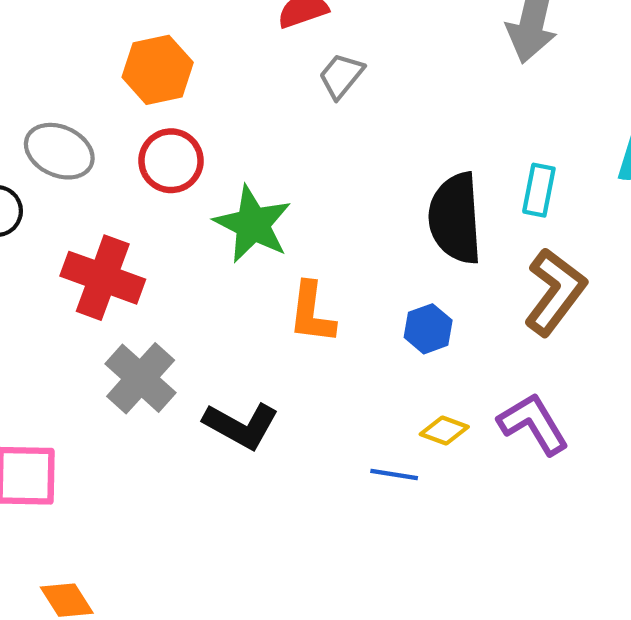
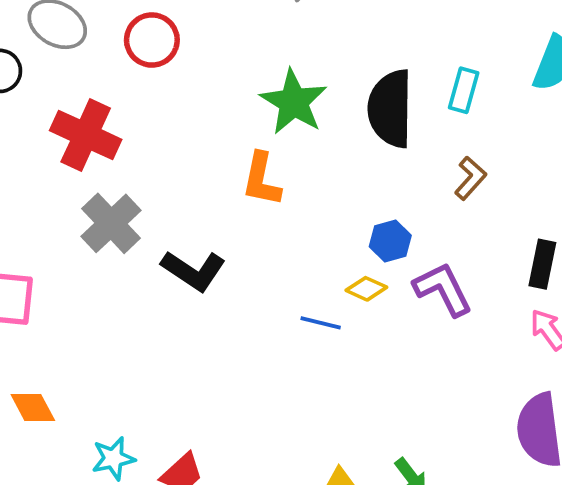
green star: (253, 224) -> (294, 102), moved
brown L-shape: (555, 292) -> (470, 178), size x0.6
blue hexagon: (428, 329) -> (390, 241), moved

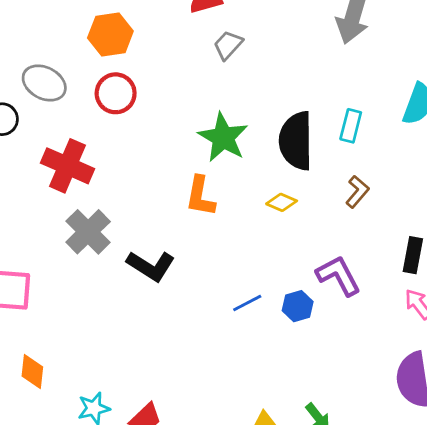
blue hexagon: (390, 241) -> (298, 306), moved
yellow diamond: (366, 289) -> (282, 202), moved
blue line: (321, 323) -> (247, 303), turned -40
orange diamond: (33, 408) -> (32, 372), turned 36

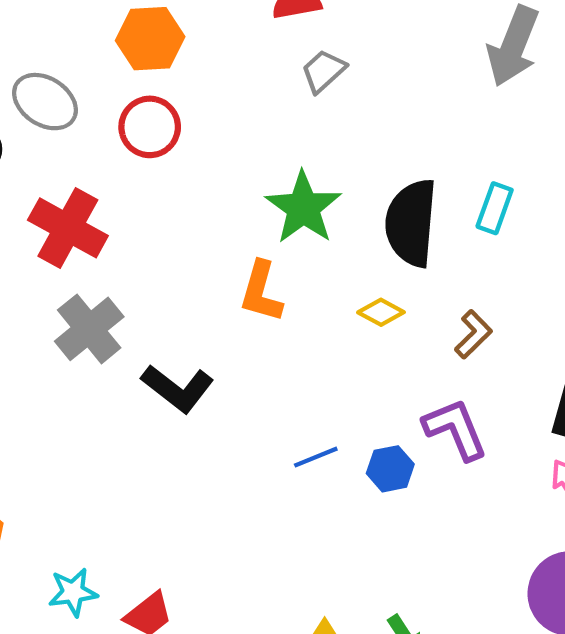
brown L-shape: (357, 192) -> (473, 334), moved

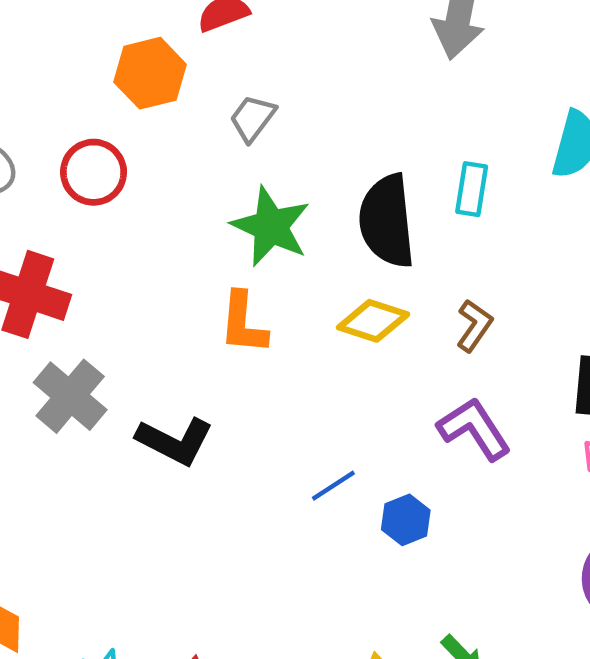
orange hexagon: (150, 39) -> (150, 73), moved
gray trapezoid: (324, 71) -> (253, 118), moved
yellow diamond: (381, 312) -> (373, 321), size x1.4
blue hexagon: (390, 469) -> (406, 520), moved

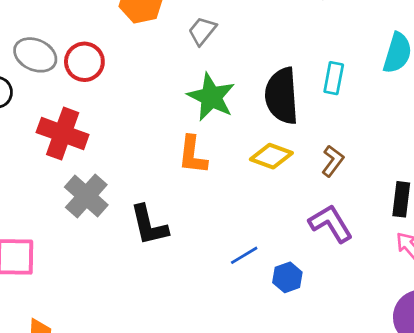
red circle: (94, 172) -> (84, 62), moved
black L-shape: (175, 441) -> (149, 225), turned 48

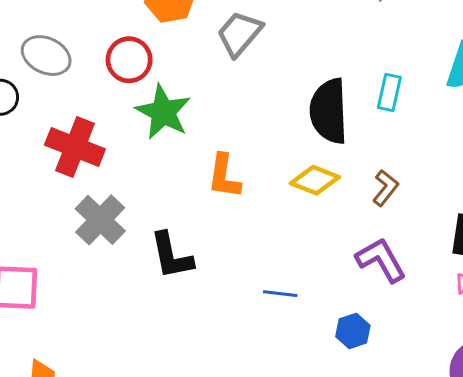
gray trapezoid: (202, 31) -> (239, 34), size x1.4
red circle: (84, 62) -> (129, 60), moved
green star: (211, 97) -> (163, 112), moved
blue line: (244, 255) -> (280, 294), turned 36
blue hexagon: (287, 277) -> (353, 331), moved

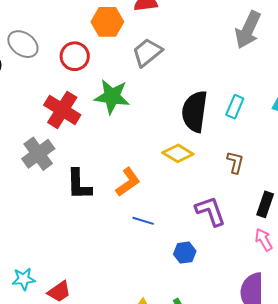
green star: (163, 112) -> (112, 96), moved, turned -30
red cross: (75, 147) -> (62, 110), moved
orange L-shape: (224, 176) -> (128, 182), moved, turned -144
brown L-shape: (385, 188) -> (235, 162), moved, turned -35

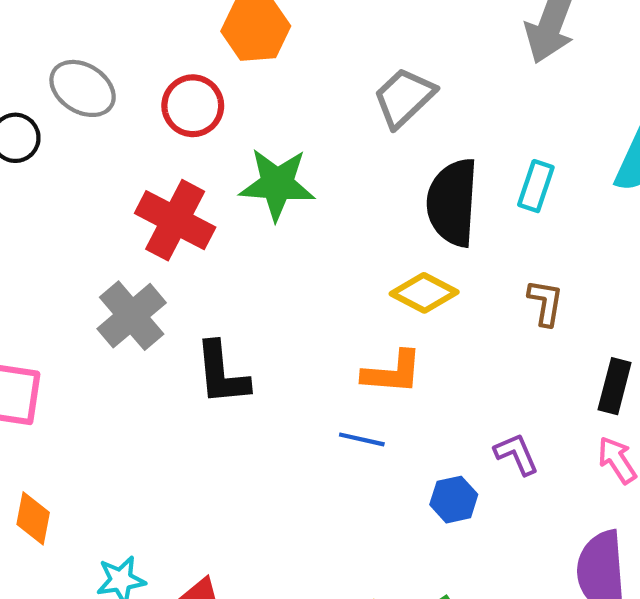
gray trapezoid: (147, 52) -> (404, 97), moved
orange L-shape: (128, 182) -> (392, 372), moved, turned 44
purple L-shape: (210, 211) -> (516, 454), moved, size x0.7

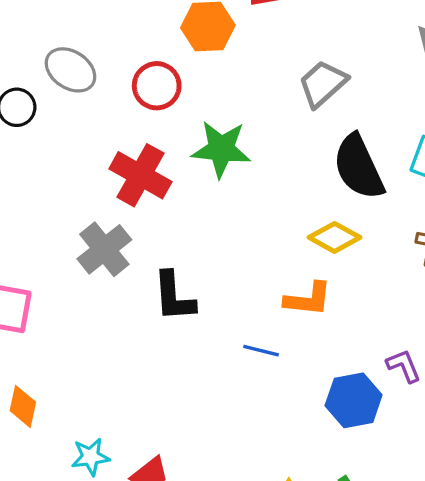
black semicircle: (452, 202) -> (359, 167), turned -30
blue line: (362, 439) -> (261, 351), moved
blue hexagon: (454, 500) -> (354, 400), size x1.5

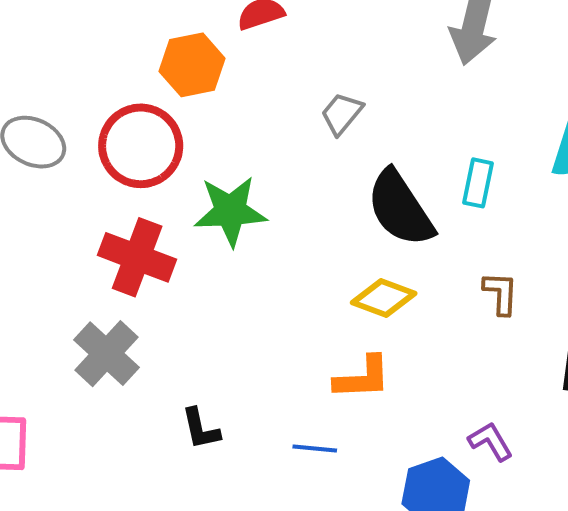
gray trapezoid: (323, 84) -> (342, 114), size x0.7
red circle: (157, 86) -> (141, 146), size x1.4
black L-shape: (174, 297) -> (201, 429), moved, size x0.7

